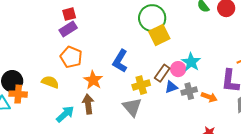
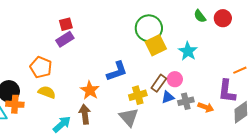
orange pentagon: (71, 57) -> (41, 67), moved
blue L-shape: (120, 61) -> (117, 71), turned -140
cyan star: (191, 62) -> (188, 51), moved

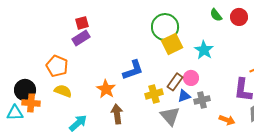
orange arrow: (206, 107) -> (227, 120), moved
brown arrow: (85, 114) -> (117, 114), moved
gray triangle: (129, 117) -> (170, 116), moved

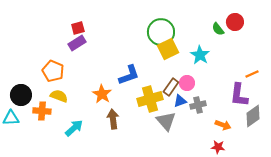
green semicircle: (216, 15) -> (218, 29), moved
yellow cross: (154, 94) -> (150, 99), size x1.4
orange cross: (31, 103) -> (42, 111), moved

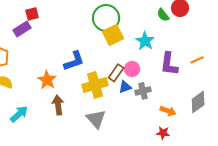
red square: (78, 28) -> (32, 14), moved
purple L-shape: (239, 95) -> (169, 64), moved
gray triangle: (166, 121) -> (96, 119), moved

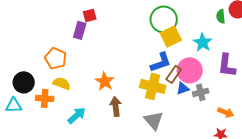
green semicircle: (163, 15) -> (221, 16), turned 32
purple rectangle: (22, 29) -> (80, 30), turned -42
blue L-shape: (74, 61) -> (161, 62), moved
pink circle: (132, 69) -> (190, 70), size x1.6
yellow cross: (95, 85) -> (153, 86), turned 30

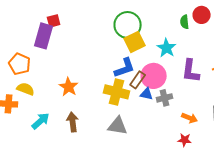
purple rectangle: (80, 30) -> (44, 36), size x1.4
blue triangle: (183, 88) -> (147, 94), turned 32
brown arrow: (116, 106) -> (73, 122), moved
gray triangle: (154, 120) -> (118, 126), turned -40

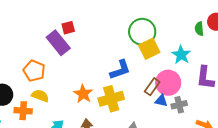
purple rectangle: (44, 36) -> (58, 43), turned -55
blue L-shape: (125, 68) -> (120, 70), moved
yellow cross: (117, 92) -> (111, 99), moved, turned -30

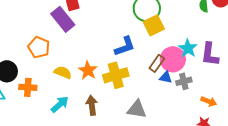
cyan star: (181, 55) -> (188, 48), moved
yellow semicircle: (40, 96) -> (63, 72), moved

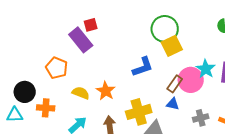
yellow cross: (116, 75) -> (139, 112), moved
blue triangle: (166, 77) -> (173, 104), moved
gray cross: (184, 81) -> (201, 118), moved

